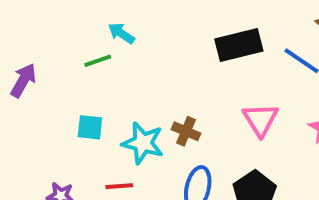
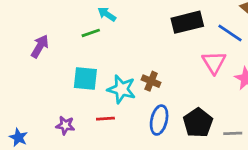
pink triangle: (260, 120) -> (214, 62), moved
cyan square: (90, 127) -> (85, 78), size x1.4

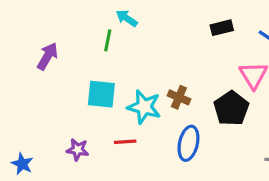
black rectangle: (187, 22) -> (222, 28), size x0.6
green line: (91, 33) -> (108, 40), turned -60
black pentagon: (198, 123) -> (231, 108), moved

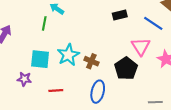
cyan star: (144, 107) -> (68, 55), moved, turned 30
purple star: (78, 150) -> (24, 79), moved

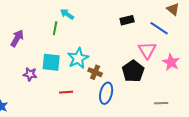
brown cross: (91, 61) -> (95, 72), moved
purple star: (24, 79) -> (30, 74), moved

